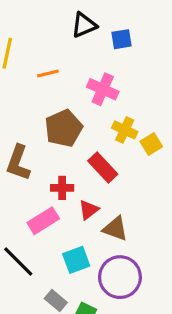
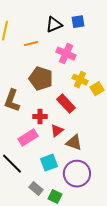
black triangle: (84, 25) -> (54, 25), moved
brown pentagon: (64, 128) -> (41, 79), turned -30

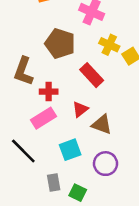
red cross: (40, 117) -> (49, 92), moved
purple circle: (77, 174) -> (106, 164), size x0.7
gray rectangle: (36, 189) -> (54, 183), turned 40

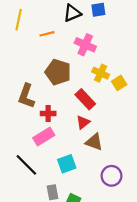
red triangle: (80, 109) -> (83, 122), moved
purple circle: (106, 164) -> (111, 176), moved

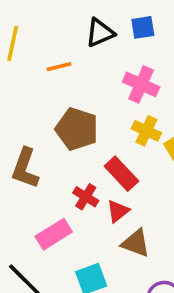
pink cross: (85, 45) -> (141, 84), moved
red cross: (48, 114) -> (86, 197), moved, turned 32

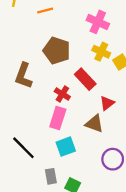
red triangle: (118, 211) -> (107, 103), moved
pink rectangle: (54, 234) -> (58, 118), moved, turned -40

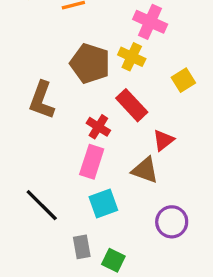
yellow cross: (101, 52) -> (132, 57), moved

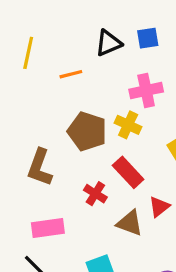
pink cross: (150, 22) -> (146, 91), turned -36
pink rectangle: (92, 162) -> (48, 228), moved, turned 64
brown triangle: (145, 170) -> (130, 223), moved

